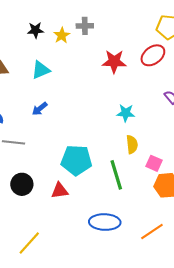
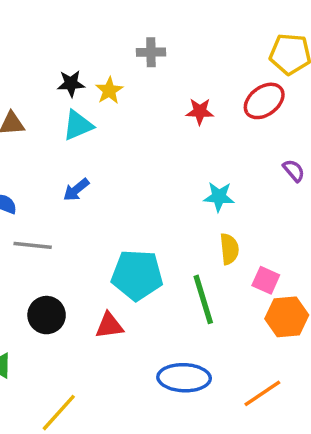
black star: (36, 30) -> (71, 84), moved
yellow star: (62, 35) -> (109, 91), moved
red star: (114, 62) -> (200, 111), size x0.7

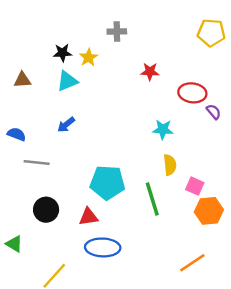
red ellipse: (264, 101) -> (192, 93), moved, turned 44
blue ellipse: (184, 378) -> (103, 247), moved

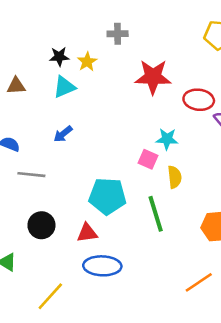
red star: (150, 72) -> (153, 77), size x1.8
pink square: (195, 186) -> (148, 159), moved

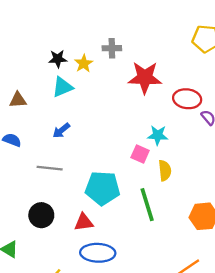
gray cross: (118, 34) -> (112, 48), moved
brown triangle: (16, 86) -> (18, 100), moved
gray line: (31, 175) -> (50, 168), moved

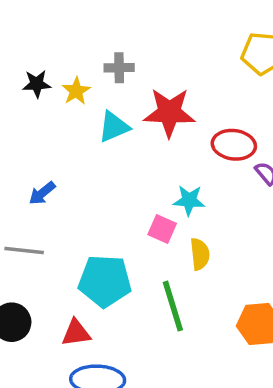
cyan triangle: (62, 87) -> (114, 127), moved

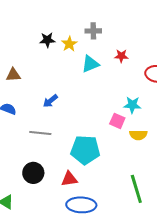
red star: (169, 112) -> (121, 56), size x0.5
yellow semicircle: (200, 254) -> (138, 135), turned 96
green line: (173, 306) -> (136, 189), moved

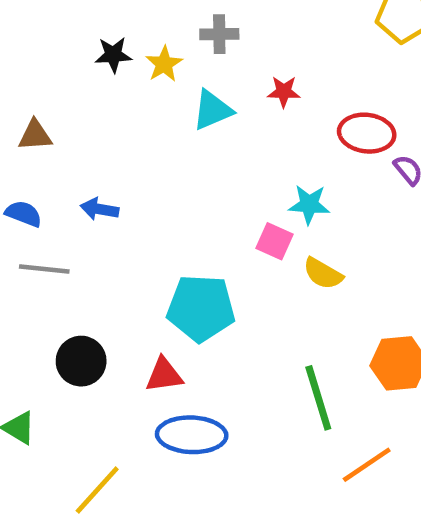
blue arrow: (50, 101) -> (100, 209), moved, turned 49
gray line: (40, 133) -> (44, 269), moved
yellow semicircle: (138, 135) -> (323, 274), turned 30

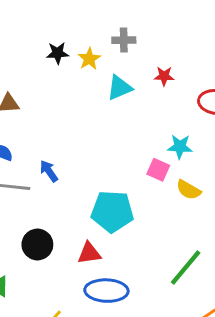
blue arrow: (100, 209) -> (49, 171), moved, turned 45
green line: (318, 398) -> (186, 268), turned 57

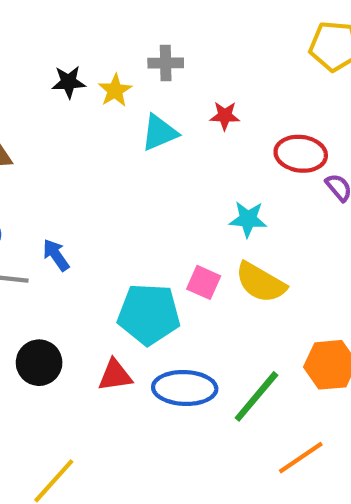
pink square: (158, 170) -> (204, 282), moved
yellow semicircle: (189, 190) -> (261, 282), size x1.4
blue ellipse: (106, 291) -> (185, 388), moved

